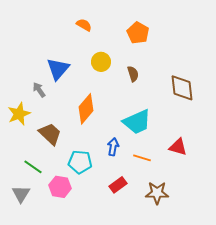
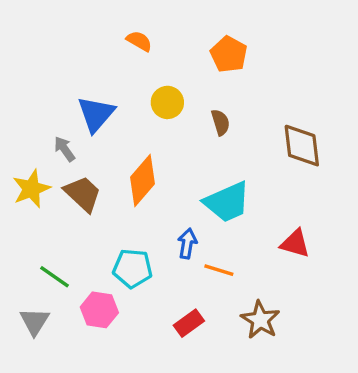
brown trapezoid: (50, 134) -> (83, 194), moved
orange line: (142, 158) -> (219, 270), moved
red rectangle: (118, 185) -> (189, 323), moved
brown star: (157, 193) -> (260, 320), turned 30

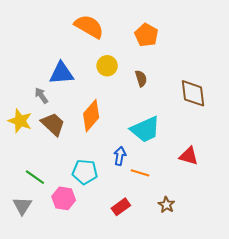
orange semicircle: (139, 41) -> (89, 27), size x1.8
blue triangle: (96, 114) -> (61, 73), turned 45
yellow star: (31, 189) -> (20, 121), turned -30
brown star: (260, 320) -> (166, 205), size x0.7

